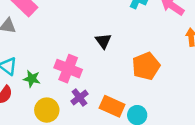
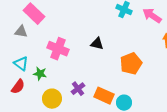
black triangle: (103, 41) -> (97, 44), turned -40
pink cross: (68, 69) -> (58, 49), moved

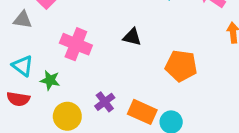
orange pentagon: (131, 64) -> (181, 66), turned 30
red semicircle: (18, 87) -> (18, 99), turned 63

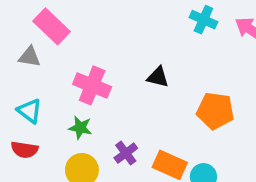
green star: (50, 80) -> (80, 128), moved

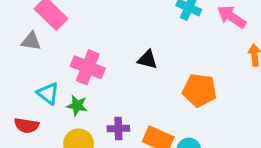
cyan triangle: (30, 111) -> (48, 93), moved
purple cross: (126, 153) -> (118, 128), turned 35

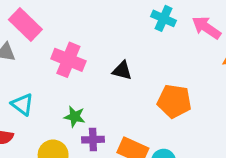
pink cross: (88, 67) -> (68, 60), moved
green star: (77, 106) -> (75, 117), moved

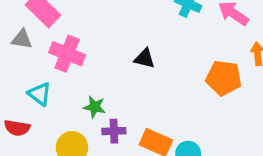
pink cross: (68, 60) -> (67, 54), moved
orange pentagon: (174, 101) -> (224, 78), moved

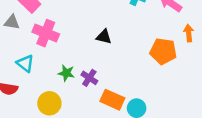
purple cross: (114, 131) -> (89, 78), moved, turned 35

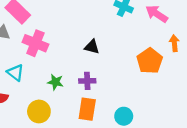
orange pentagon: (163, 51) -> (150, 61), turned 30
purple cross: (89, 78) -> (87, 81), moved, turned -35
orange rectangle: (112, 100) -> (87, 109), moved, turned 75

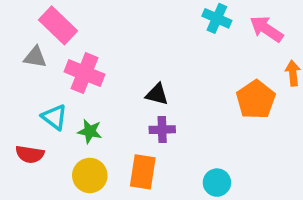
black triangle: (92, 47) -> (157, 94), moved
green star: (55, 82) -> (90, 131), moved
orange rectangle: (87, 109) -> (143, 172), moved

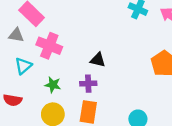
cyan triangle: (54, 117) -> (23, 66), moved, turned 42
purple cross: (162, 130) -> (88, 84), moved

